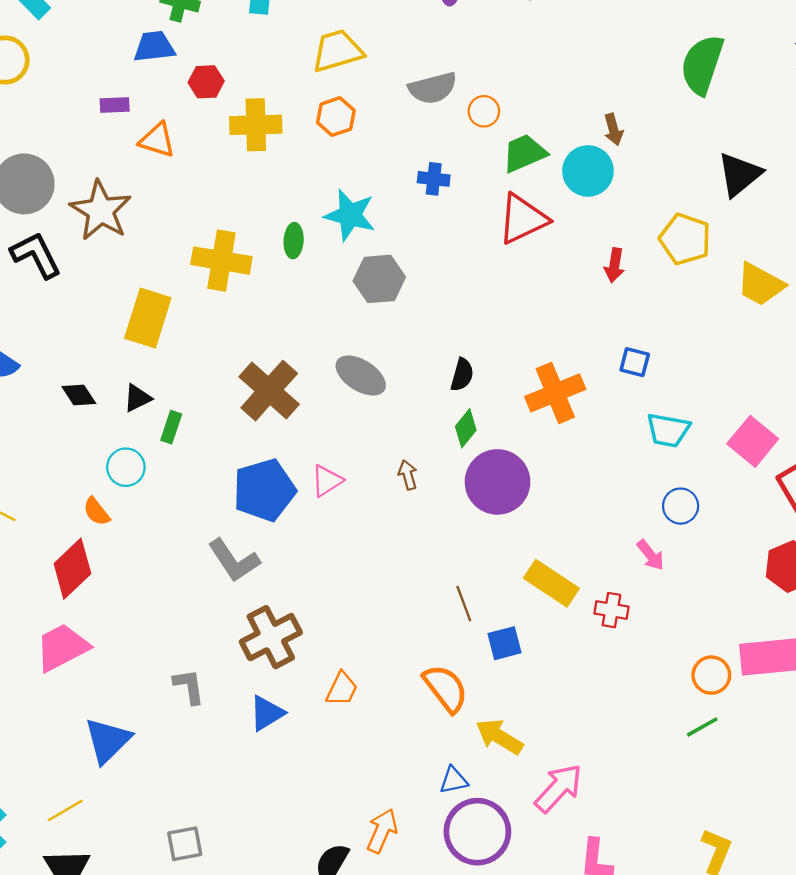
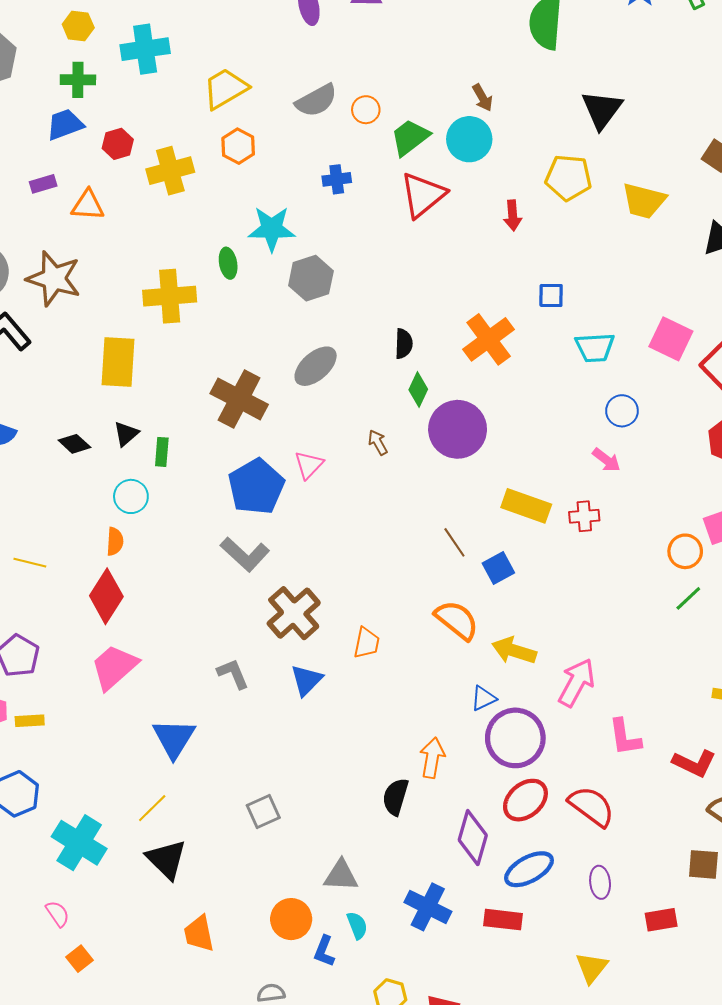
gray ellipse: (361, 376) -> (316, 366), turned -60
orange semicircle: (96, 512) -> (115, 541), turned -124

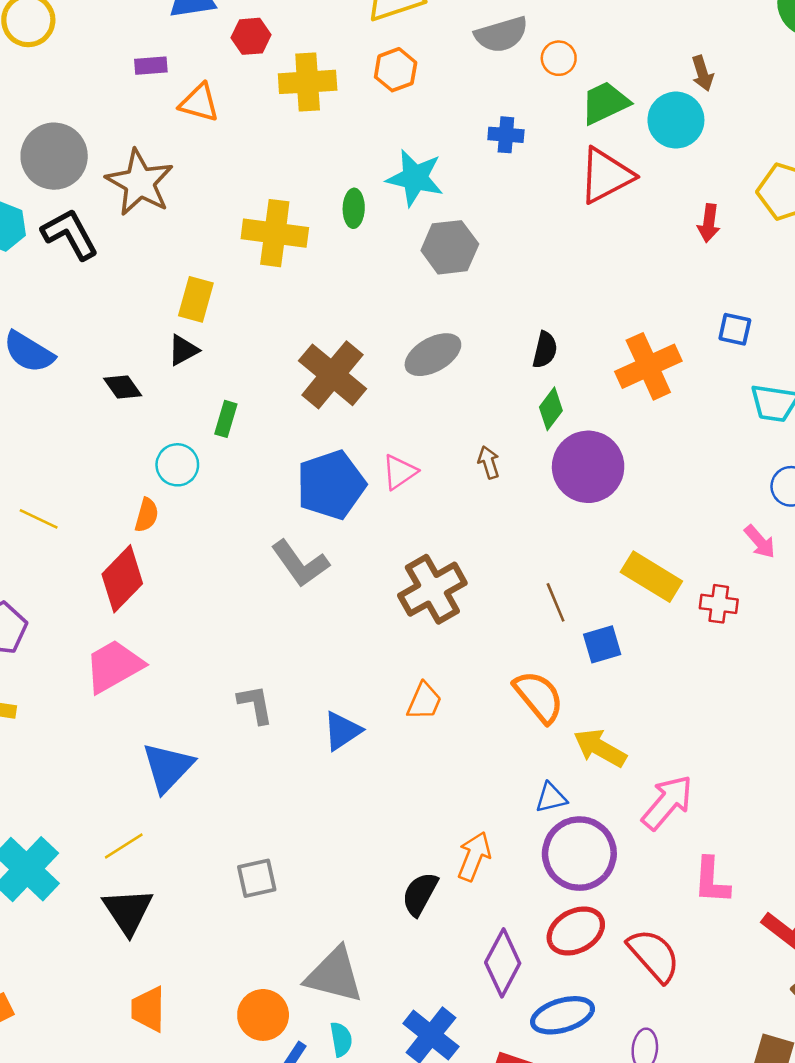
yellow rectangle: (118, 362) -> (196, 299), size x0.7
black triangle: (126, 434) -> (183, 350), moved
brown cross: (294, 613) -> (432, 589), moved
gray triangle: (341, 876) -> (334, 975), size x1.4

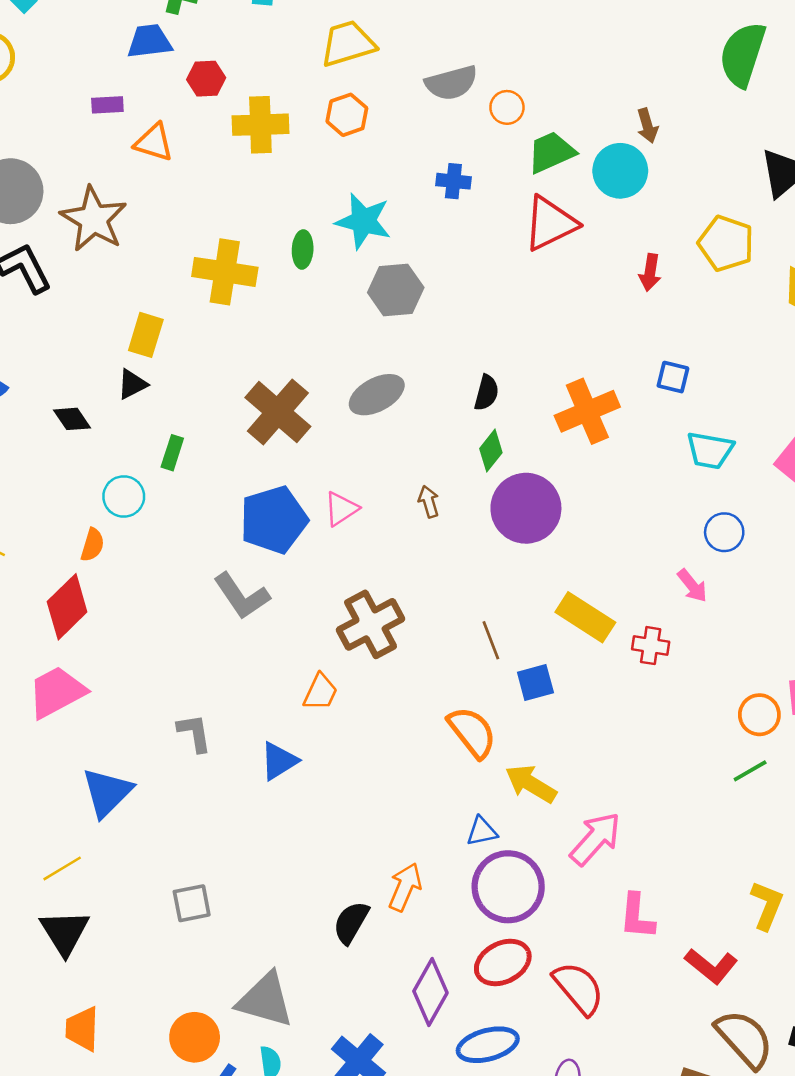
orange trapezoid: (424, 701) -> (320, 692), moved

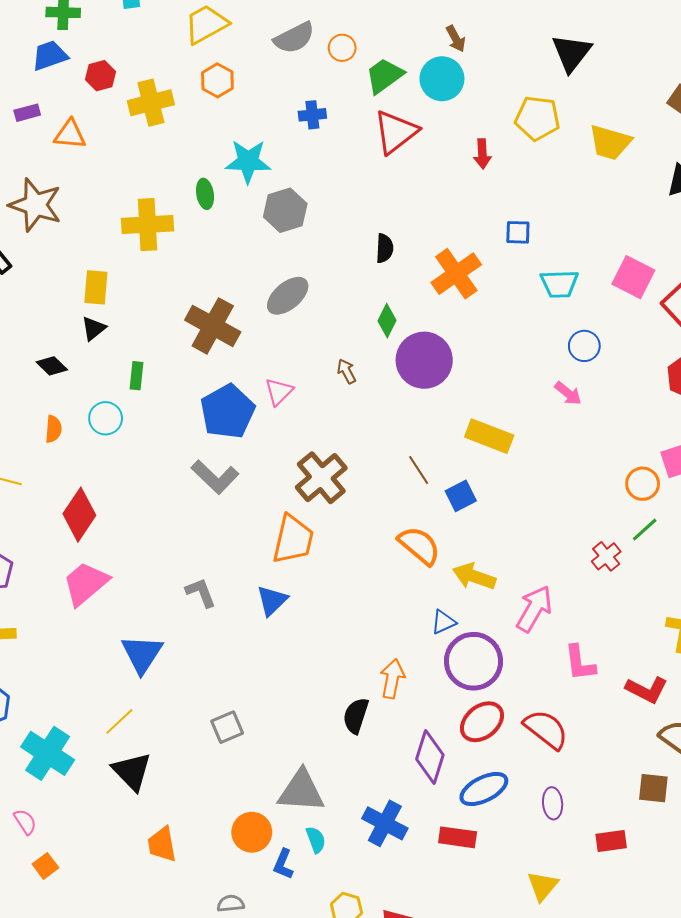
black semicircle: (486, 393) -> (385, 248), moved
orange semicircle: (92, 545) -> (53, 429), moved
red cross: (651, 646) -> (606, 556), moved, turned -36
orange trapezoid: (320, 692) -> (293, 539), size x1.6

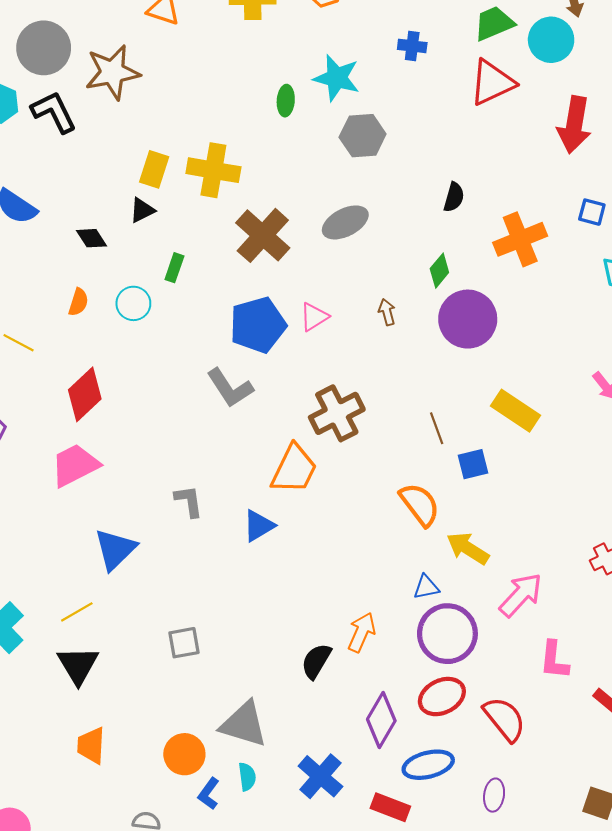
red arrow: (482, 154) -> (574, 125), size x1.8
brown star: (35, 205) -> (112, 72), turned 30
yellow cross: (148, 225) -> (213, 170), moved

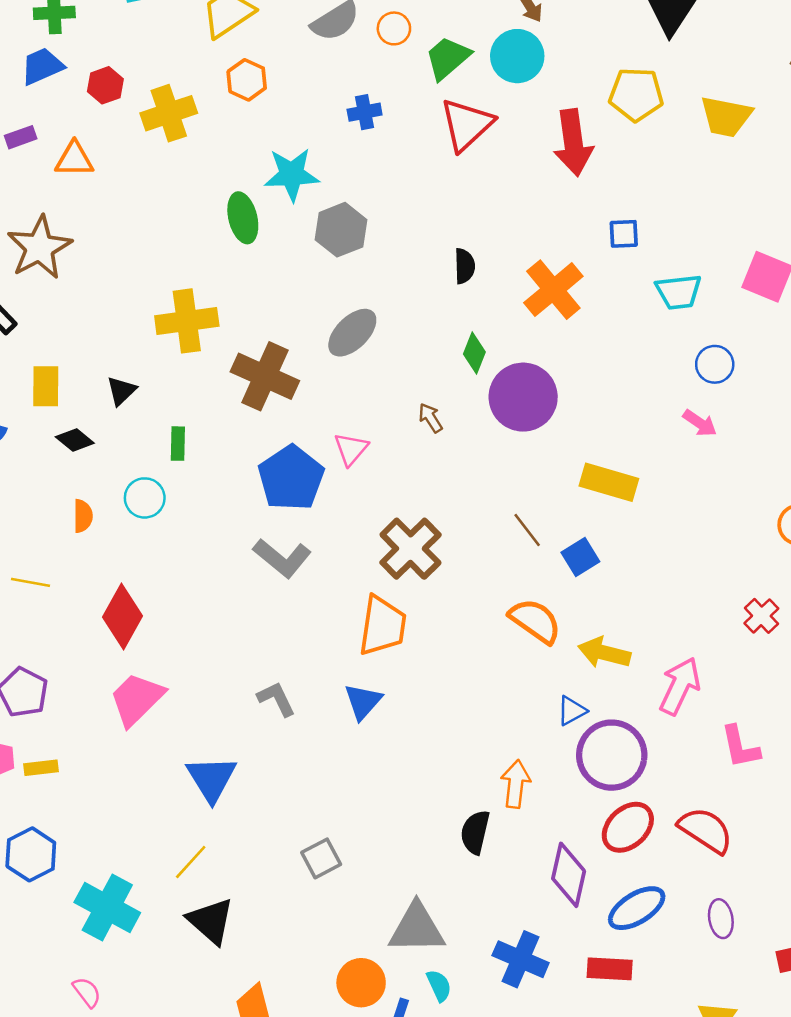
green ellipse: (286, 101) -> (243, 218), size x1.4
yellow rectangle: (154, 169) -> (46, 386), moved

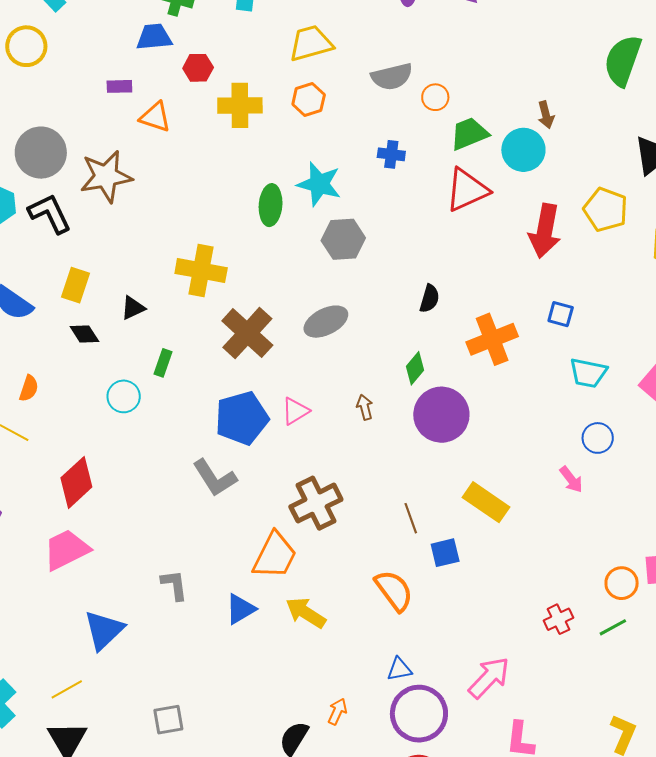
orange semicircle: (83, 516) -> (29, 388), moved
red cross: (761, 616) -> (558, 619), moved
yellow arrow: (604, 653) -> (306, 613), moved
orange arrow: (516, 784) -> (337, 712), size x0.7

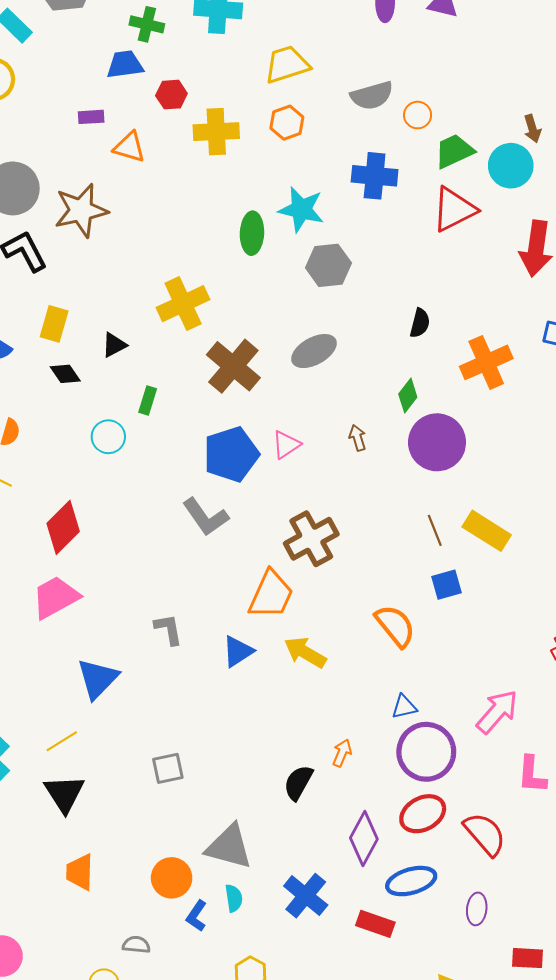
blue cross: (391, 154) -> (375, 176), size x1.6
yellow cross: (201, 271) -> (183, 304), turned -33
brown line: (411, 518) -> (435, 530), moved

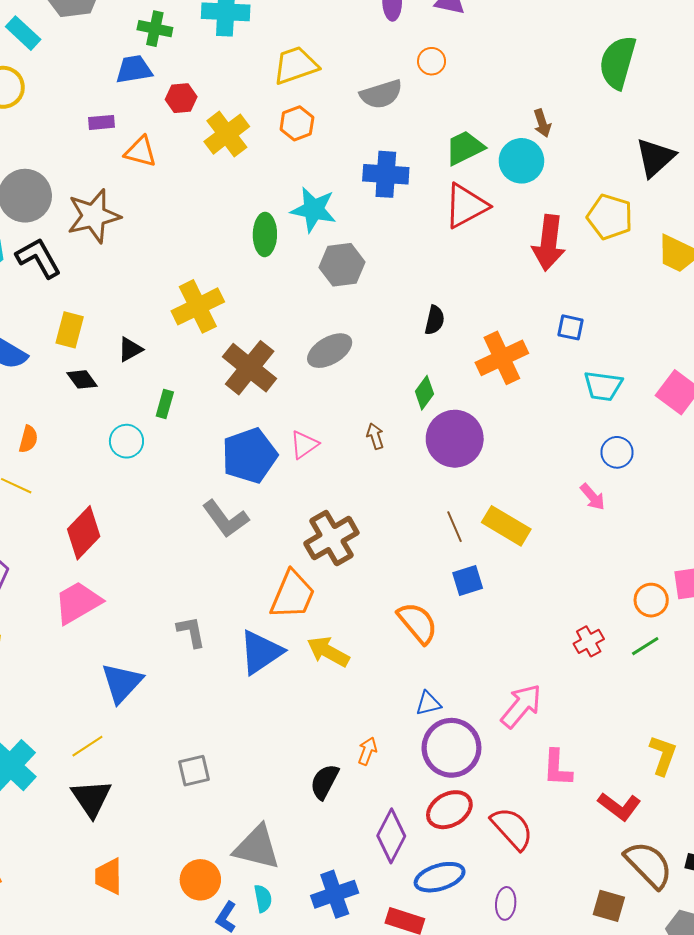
orange circle: (418, 115) -> (432, 61), moved
yellow cross: (216, 132) -> (227, 134), turned -33
blue triangle: (238, 651) -> (261, 652), size x1.4
blue cross: (306, 896) -> (335, 894), turned 33

